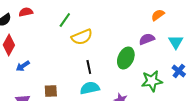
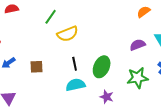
purple semicircle: (147, 39) -> (138, 45), moved
green ellipse: (126, 58) -> (102, 67), moved
brown square: (51, 91) -> (37, 67), moved

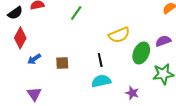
yellow semicircle: (68, 34) -> (119, 35), moved
green ellipse: (102, 67) -> (141, 53), moved

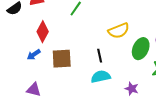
red diamond: (20, 38) -> (43, 32), moved
brown square: (62, 63) -> (62, 59), size x1.5
purple triangle: (34, 94) -> (34, 90), turned -42

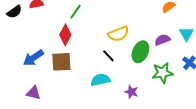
red diamond: (43, 32) -> (65, 35), moved
blue arrow: (34, 55) -> (33, 58), size x1.5
black line: (100, 56) -> (108, 56), moved, turned -32

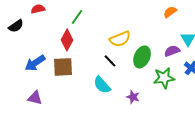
black semicircle: (14, 12) -> (16, 26), moved
purple semicircle: (162, 40) -> (172, 51), moved
cyan semicircle: (100, 80) -> (102, 85), turned -120

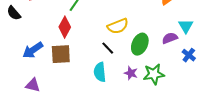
black semicircle: (16, 26) -> (14, 13), turned 84
green star: (164, 78) -> (154, 74), moved
cyan semicircle: (102, 85) -> (100, 72), turned 36
purple star: (133, 97) -> (131, 73), moved

